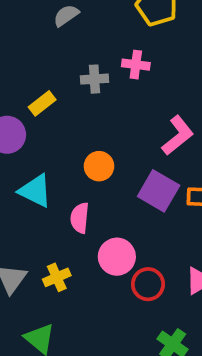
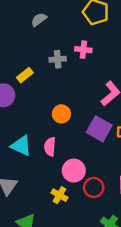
cyan triangle: (35, 191) -> (21, 146), moved
yellow cross: (57, 277) -> (59, 195), moved, turned -35

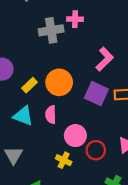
gray cross: (58, 59) -> (51, 30), size x1.5
yellow rectangle: (25, 75) -> (30, 85), moved
orange circle: (61, 114) -> (59, 82), size x1.5

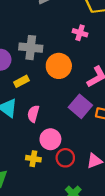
gray cross: (51, 30) -> (31, 48), moved
orange circle: (59, 82) -> (59, 66), moved
yellow cross: (64, 160) -> (33, 159), turned -32

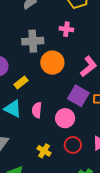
gray cross: (31, 48) -> (33, 41), moved
pink circle: (50, 139) -> (65, 118), moved
yellow cross: (33, 159) -> (44, 151), turned 32

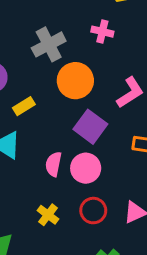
gray cross: (33, 41) -> (49, 44), turned -30
purple square: (78, 96) -> (90, 127), moved
pink semicircle: (37, 110) -> (53, 164), moved

